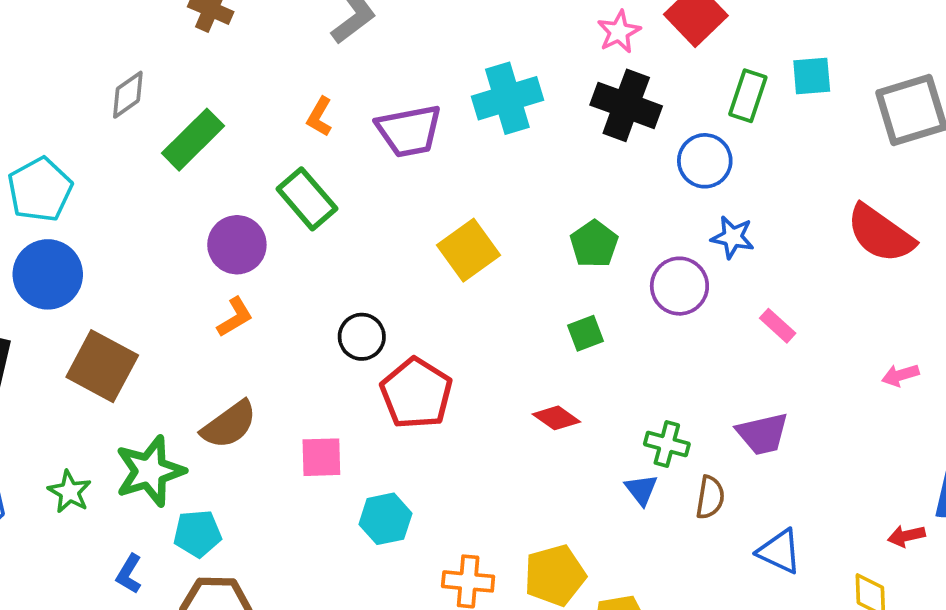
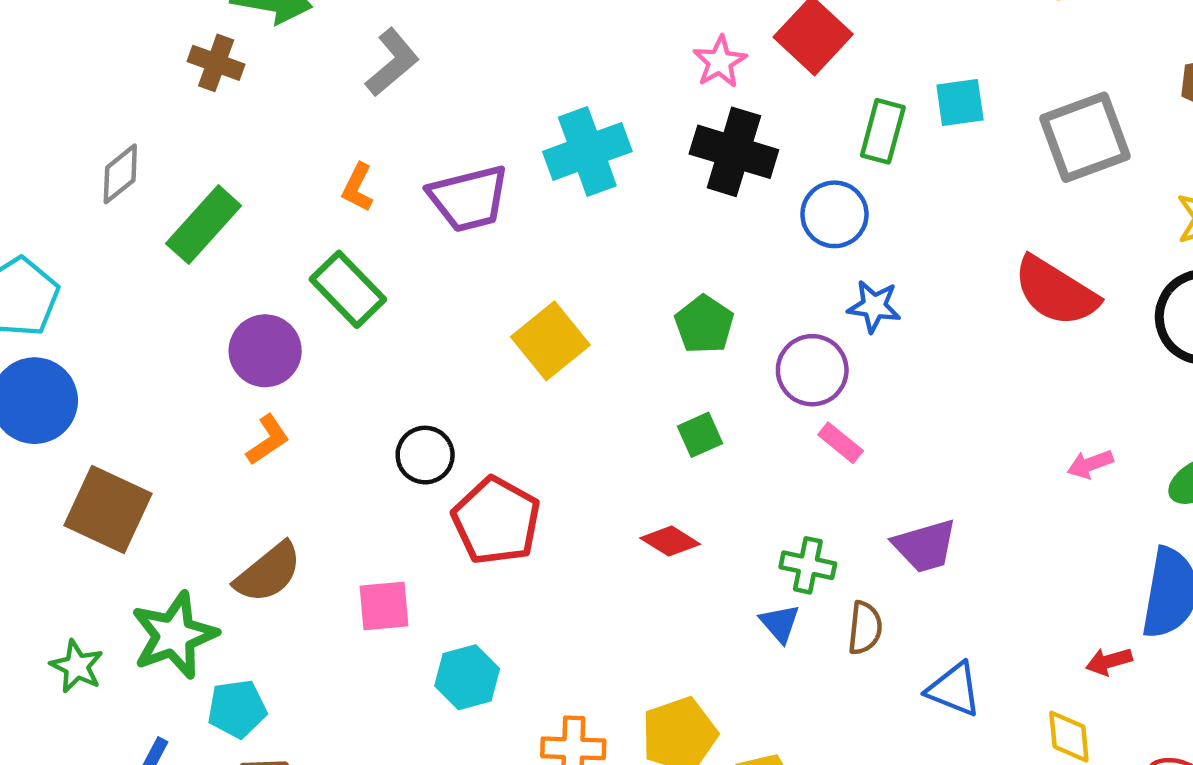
pink rectangle: (778, 326) -> (841, 443), moved

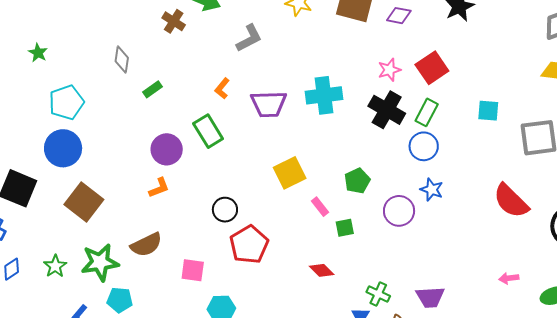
green rectangle: (883, 131) -> (427, 112), moved
gray diamond: (120, 174) -> (122, 60), turned -56
green rectangle: (204, 225) -> (153, 89), size x0.6
pink rectangle: (841, 443) -> (320, 207), moved

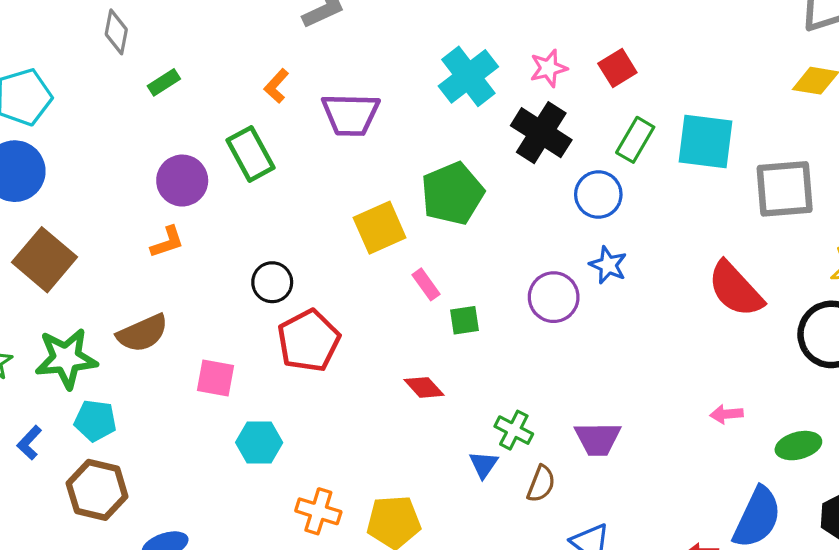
red square: (432, 68) -> (617, 68), size x0.7
cyan cross: (324, 95) -> (468, 76), moved, turned -33
cyan square: (488, 111) -> (705, 141), size x1.6
green rectangle: (427, 112) -> (635, 140), moved
green pentagon: (357, 181) -> (452, 194), moved, size x1.5

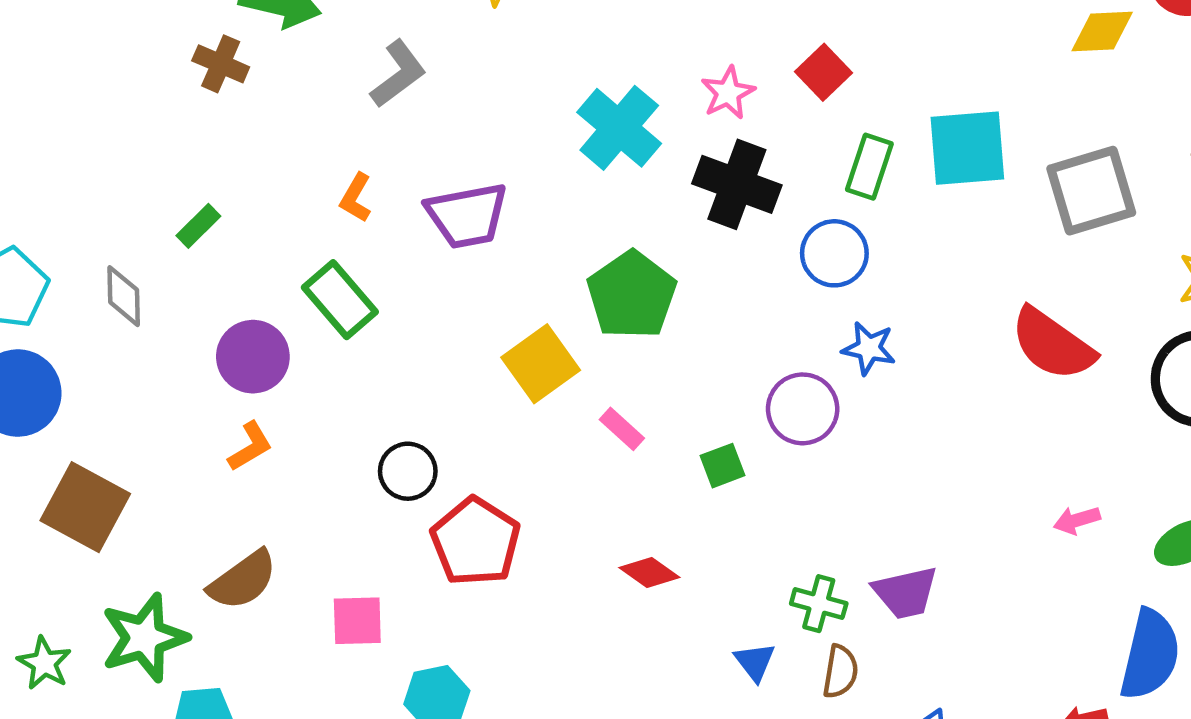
gray diamond: (116, 32) -> (124, 296), moved
green square: (465, 320) -> (723, 466), moved
green cross: (514, 430) -> (819, 604), moved

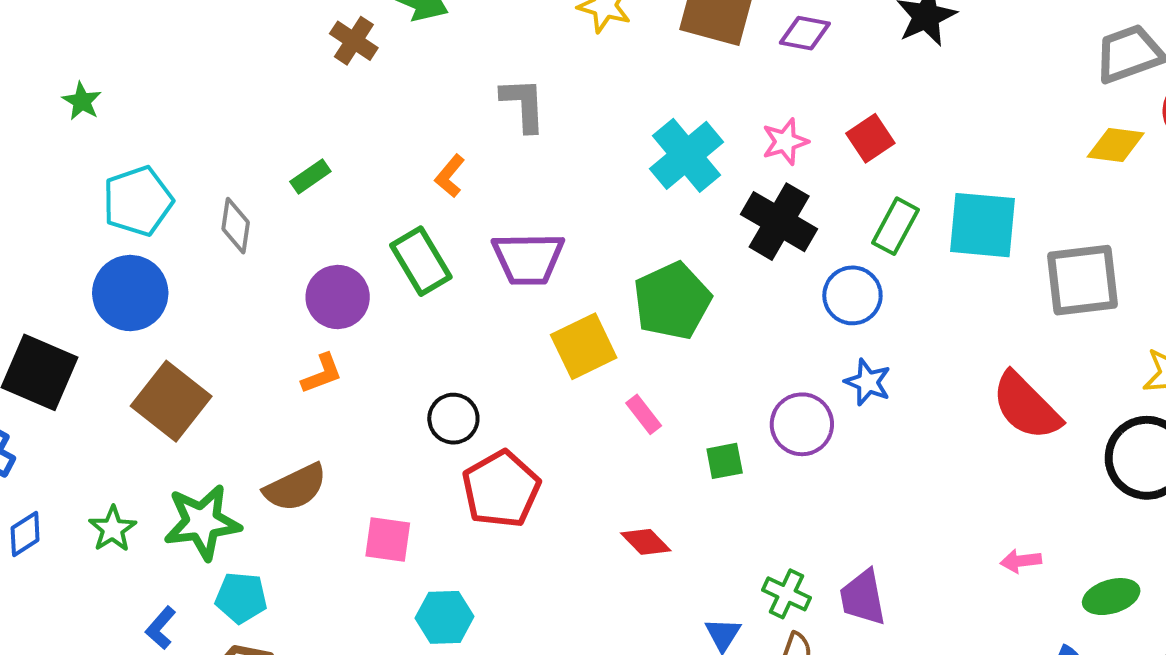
gray L-shape: (398, 74) -> (523, 105), moved, turned -66
purple trapezoid: (467, 215) -> (528, 259), moved
purple trapezoid: (906, 593) -> (863, 597), turned 82

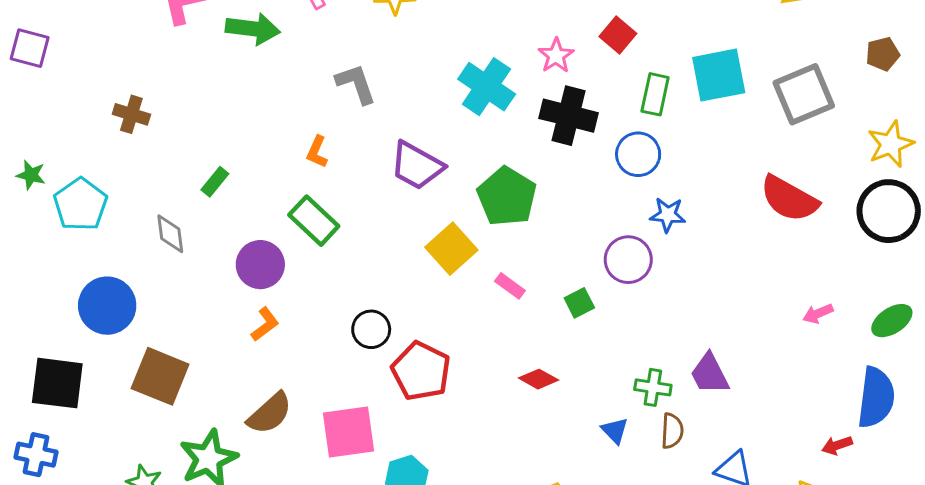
brown cross: (354, 41) -> (131, 114), moved
cyan pentagon: (138, 201) -> (80, 204), moved
purple trapezoid: (528, 259) -> (417, 166), moved, turned 46
pink square: (388, 539) -> (348, 432), size x1.5

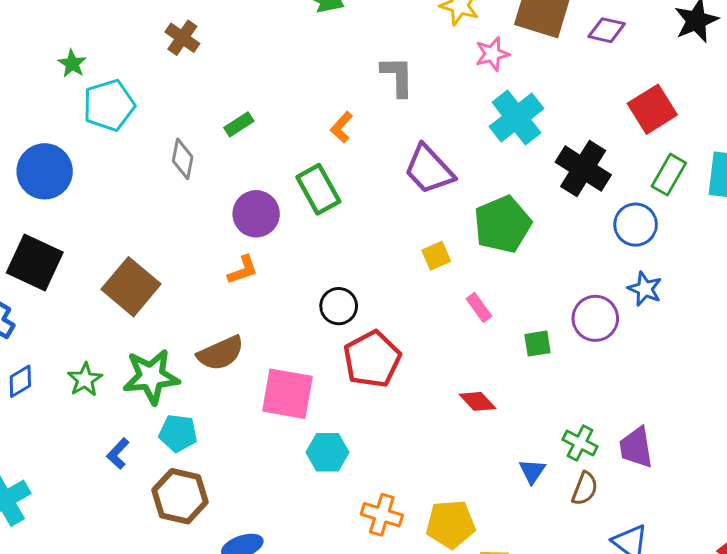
red square: (618, 35) -> (652, 109), size x1.4
pink star: (556, 56) -> (492, 54), moved
yellow square: (451, 249) -> (436, 256), size x0.6
blue circle: (107, 306) -> (45, 171), moved

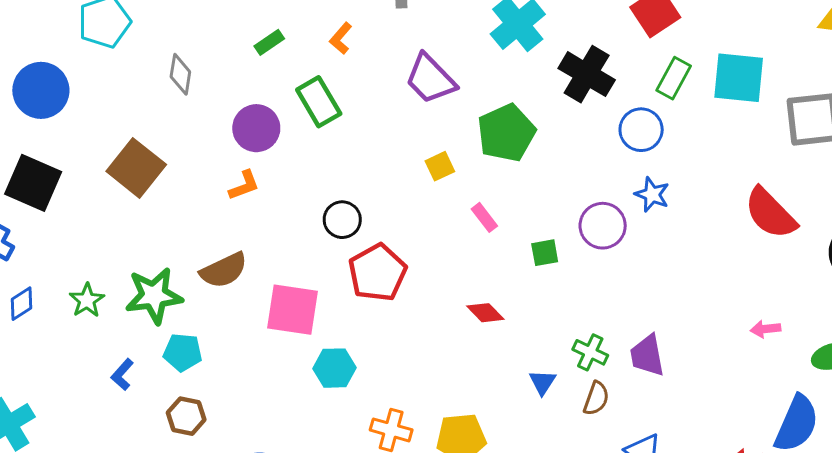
green rectangle: (239, 124) -> (269, 42), moved
brown square: (131, 287) -> (136, 168), moved
brown hexagon: (180, 496) -> (186, 416), size x0.7

